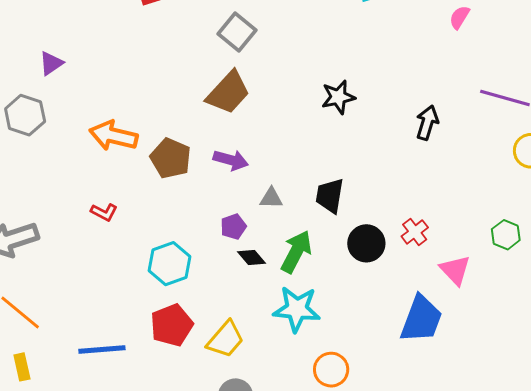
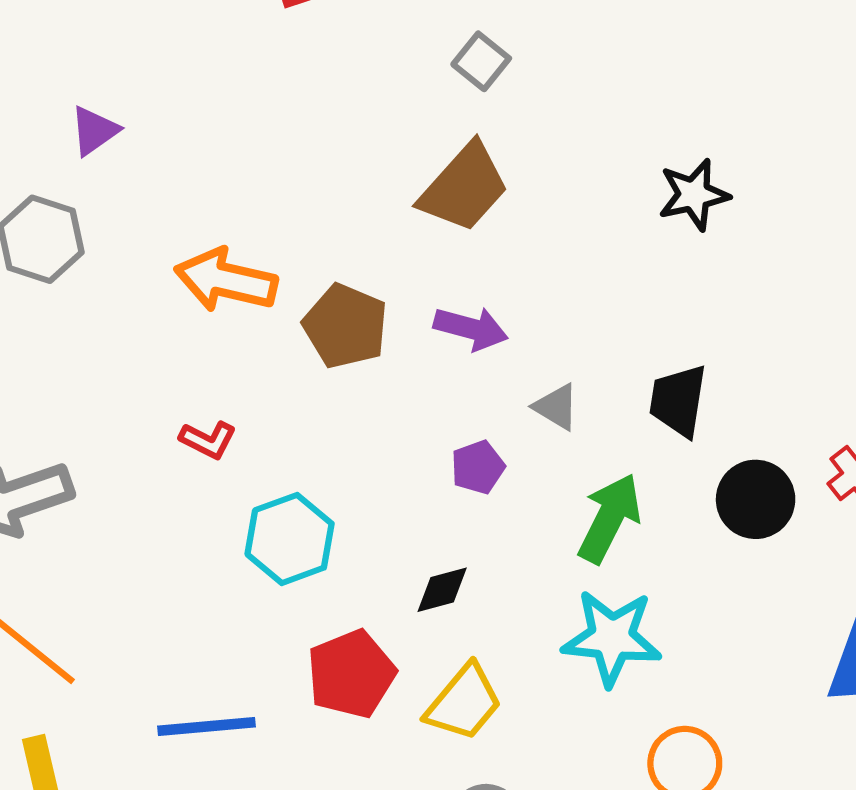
gray square: (237, 32) -> (481, 61), size x0.7
gray triangle: (271, 198) -> (556, 407), turned 30
black diamond: (251, 257) -> (442, 590), moved, turned -64
cyan hexagon: (170, 264) -> (290, 539), moved

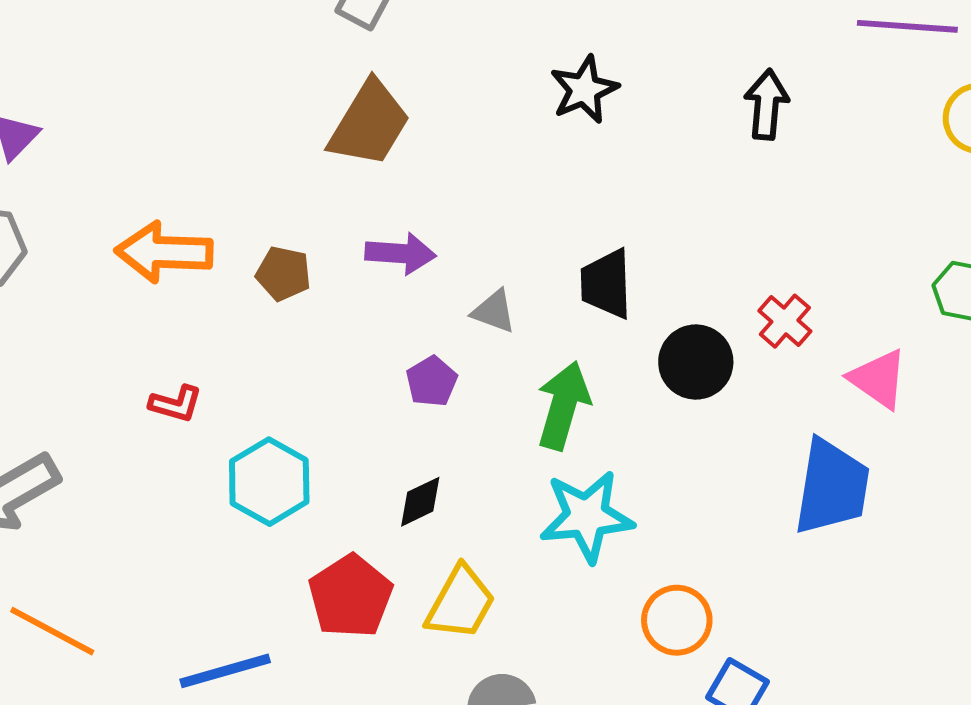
brown pentagon: (345, 326) -> (283, 274), size x0.7

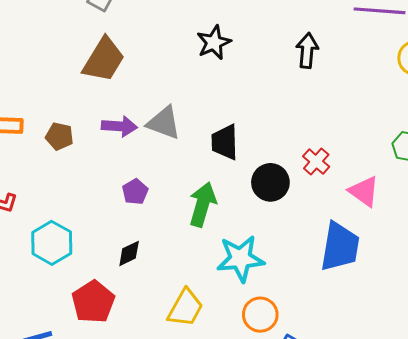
gray triangle: (494, 311) -> (164, 123), moved, size x1.5
cyan star: (587, 516) -> (240, 259), moved
yellow trapezoid: (460, 603) -> (185, 308), moved

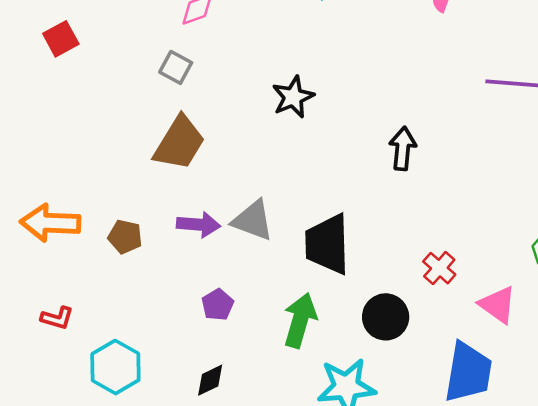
black star: (214, 43) -> (293, 97), moved
black arrow: (307, 51) -> (403, 148), moved
black trapezoid: (225, 142) -> (327, 244), size x1.4
black circle: (270, 182) -> (386, 317), moved

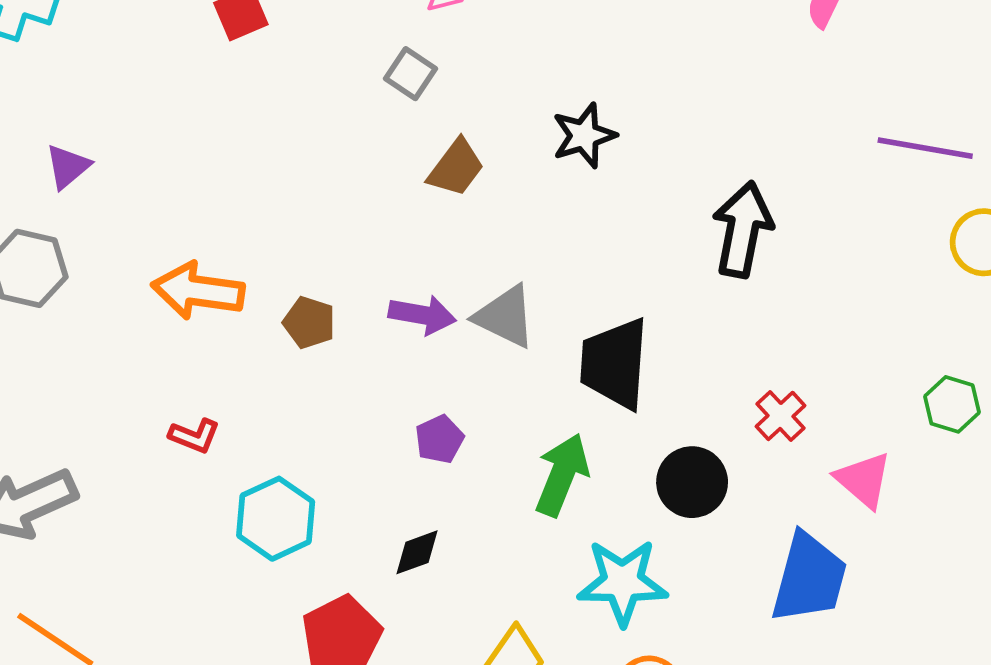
brown trapezoid: (179, 143) -> (456, 168), moved, size x0.7
black arrow: (403, 148) -> (742, 229), size x1.4

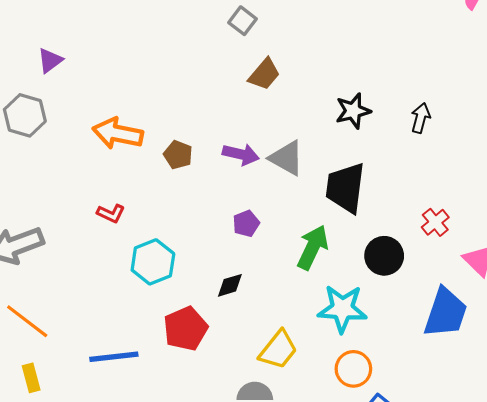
black star: (584, 136) -> (353, 111), moved
black arrow: (742, 229) -> (421, 118), size x0.6

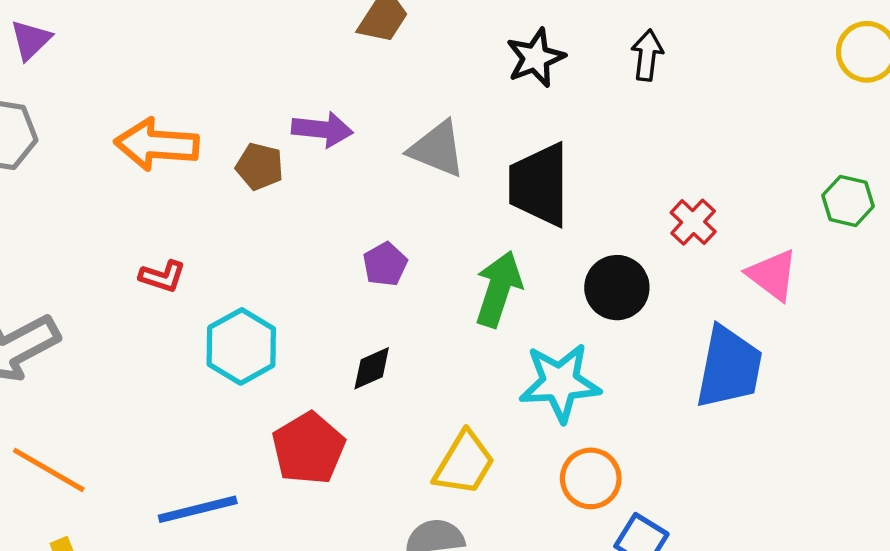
purple arrow: (241, 154) -> (322, 129), moved

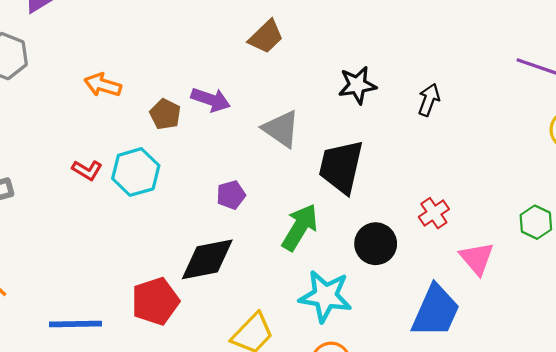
orange arrow: (157, 144) -> (103, 85), size x0.7
cyan hexagon: (241, 346) -> (136, 172), moved
black diamond: (372, 368) -> (207, 259), size x1.8

